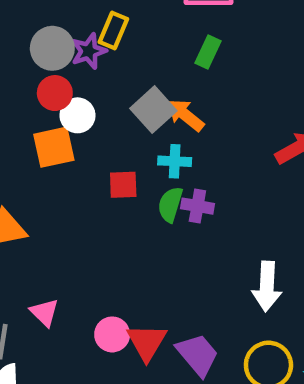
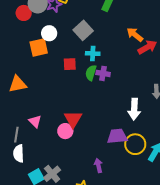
red circle: (55, 93) -> (24, 13), moved
orange arrow: (185, 115) -> (135, 35), moved
red triangle: (147, 342) -> (73, 119), moved
purple trapezoid: (198, 355) -> (117, 136), moved, turned -55

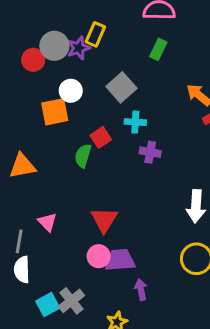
red square: (70, 64) -> (101, 137), turned -32
green semicircle: (91, 73) -> (83, 156), moved
pink circle: (65, 131) -> (99, 256), moved
purple trapezoid: (117, 136) -> (120, 260), moved

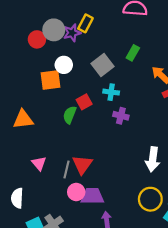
green rectangle: (158, 49) -> (133, 53), moved
gray line: (19, 241) -> (67, 169), moved

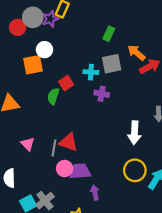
gray square: (102, 65) -> (112, 64), moved, turned 30
red triangle: (82, 165) -> (69, 142), turned -42

